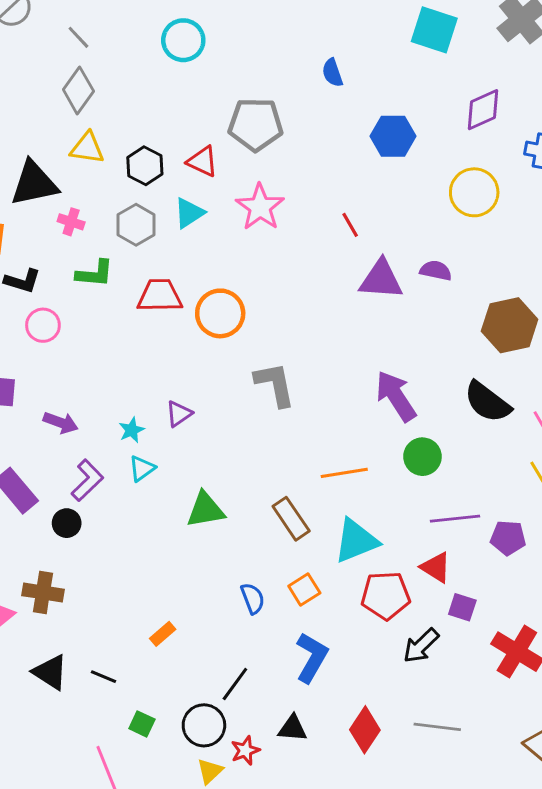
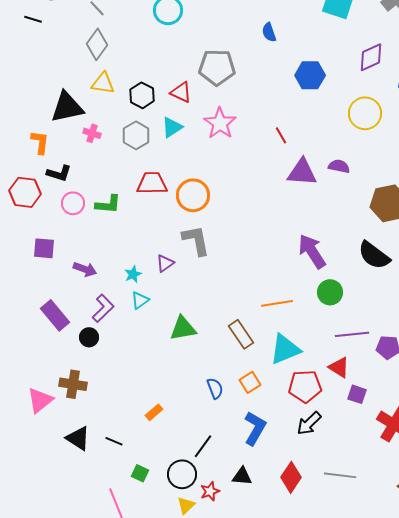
green L-shape: (95, 274) -> (108, 204), moved
gray L-shape: (275, 384) -> (196, 240), moved
black arrow: (421, 646) -> (309, 423), moved

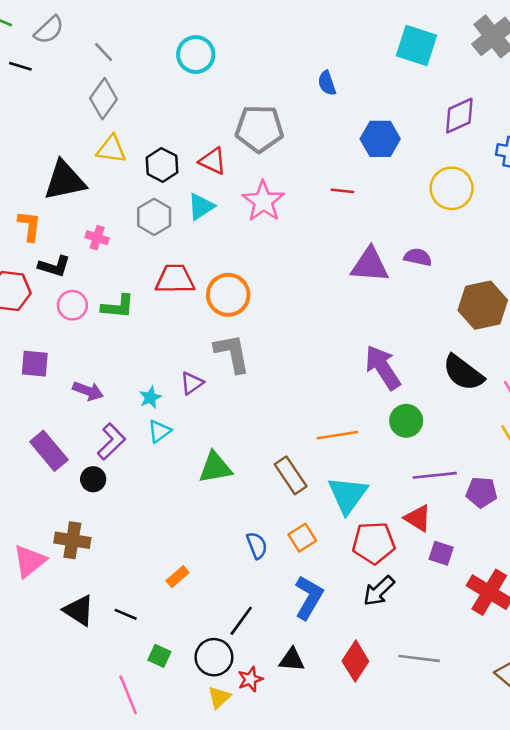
pink cross: (92, 133) -> (97, 238), moved
red line: (281, 135) -> (342, 191), moved, turned -54
cyan triangle: (285, 349) -> (348, 495), turned -32

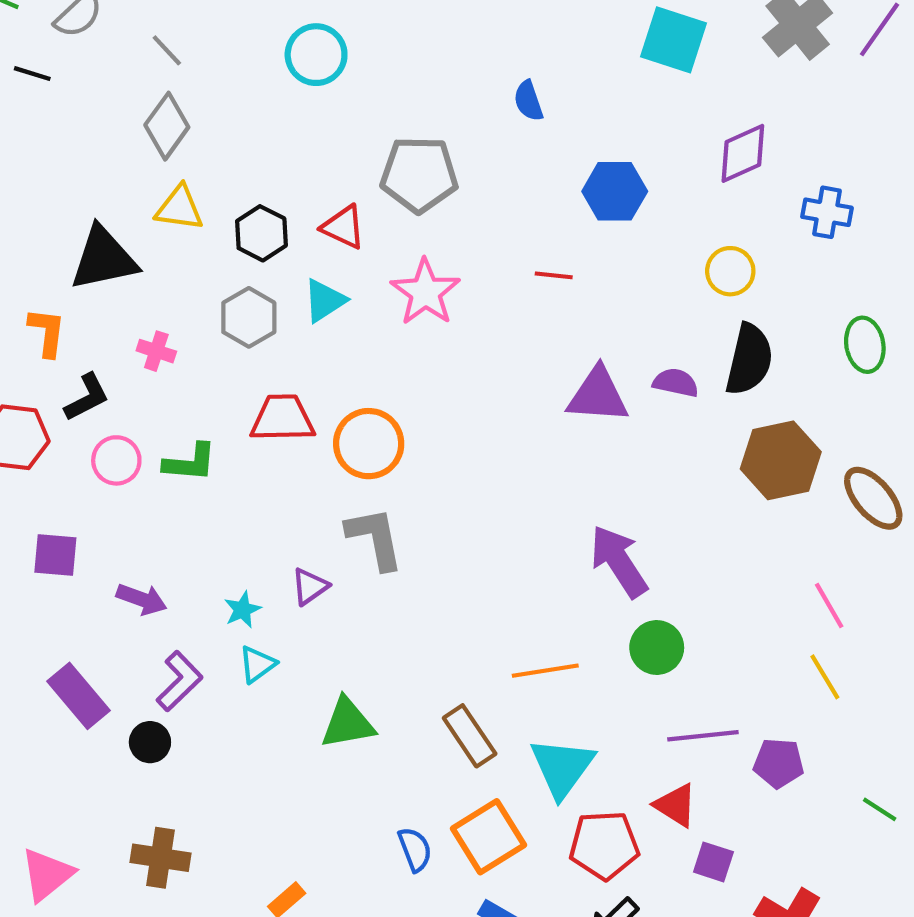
yellow circle: (452, 188) -> (730, 271), size x0.7
black L-shape: (54, 266) -> (87, 397), turned -44
black semicircle: (463, 373) -> (749, 359), moved, turned -114
orange square: (302, 538) -> (488, 837), size x1.6
brown cross: (72, 540) -> (161, 858), moved

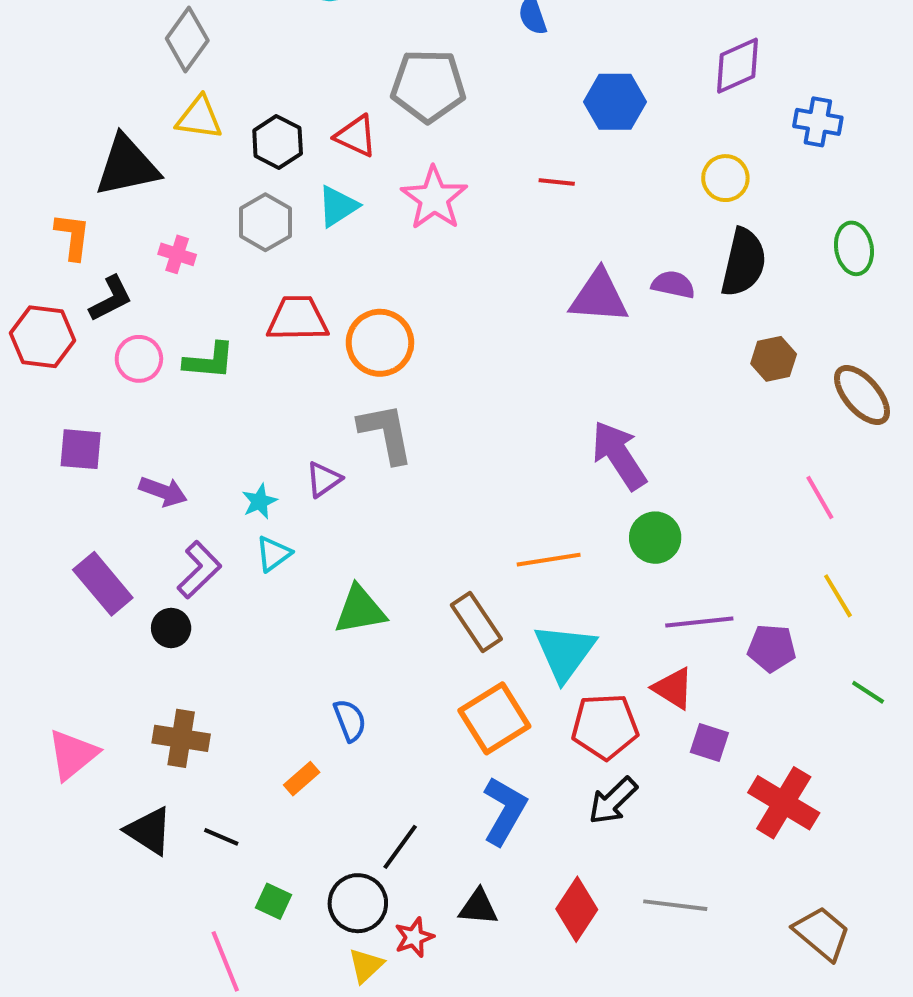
brown hexagon: (781, 460) -> (774, 359), size x0.6
yellow line: (825, 677) -> (838, 596), moved
blue semicircle: (415, 849) -> (350, 720), moved

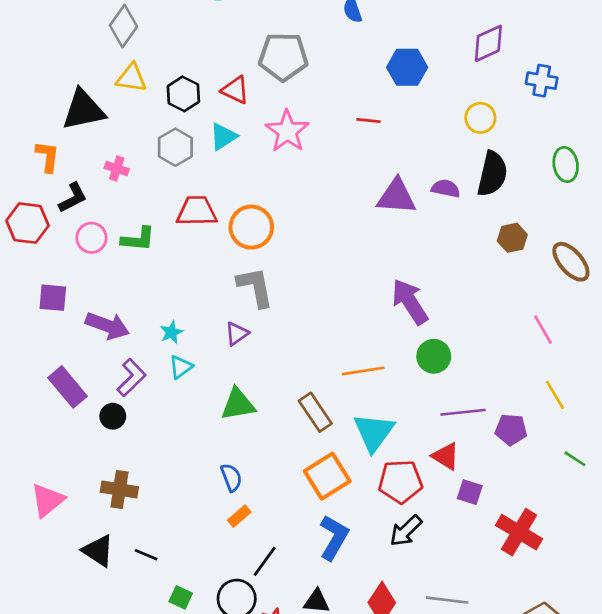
purple triangle: (324, 479) -> (237, 334), moved
purple arrow: (163, 491) -> (107, 326), size x1.4
orange rectangle: (302, 779) -> (239, 516), moved

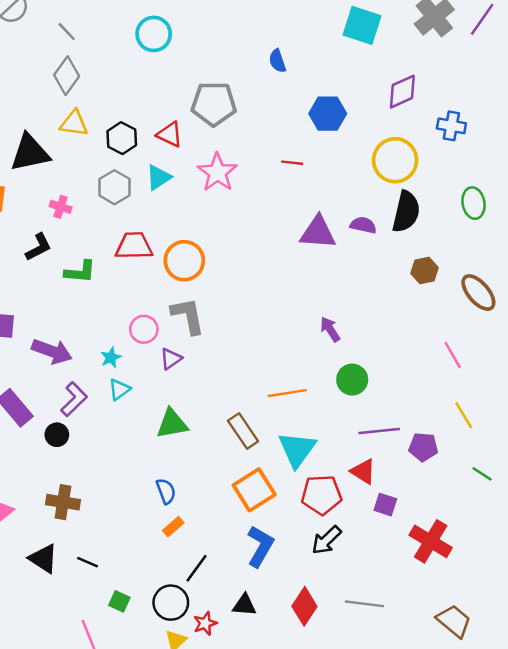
yellow circle: (480, 118) -> (395, 160), size x1.6
black L-shape: (73, 198) -> (38, 247), moved
pink circle: (91, 238) -> (144, 329), moved
purple arrow: (410, 302) -> (330, 329), size x0.6

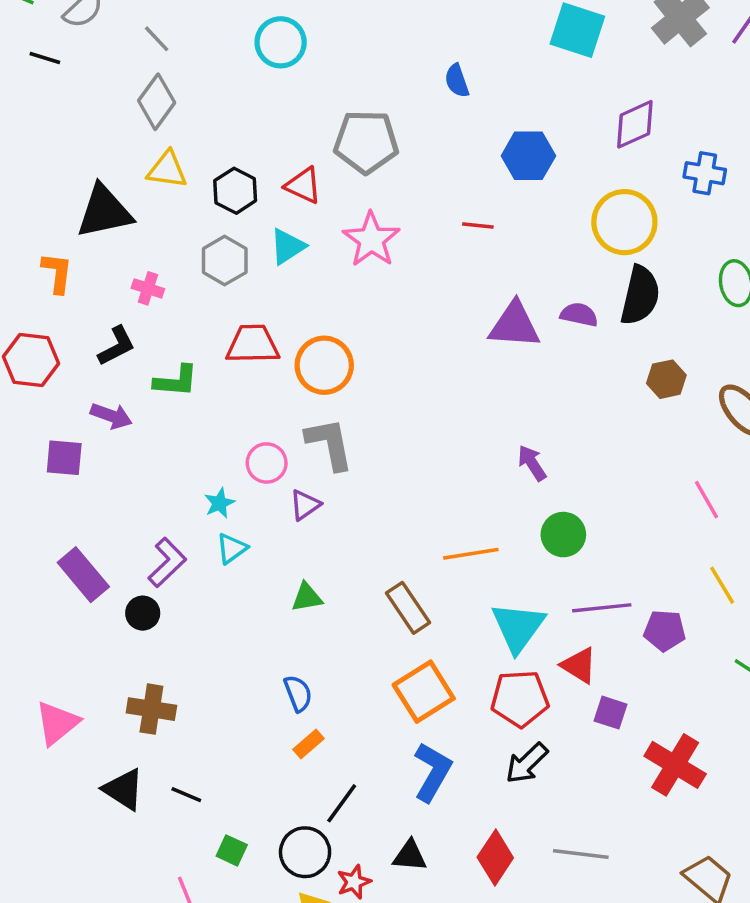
purple arrow: (52, 351) -> (111, 416), moved, size x0.7
green triangle: (172, 424) -> (307, 597), size x0.7
cyan triangle: (297, 449) -> (518, 627), moved

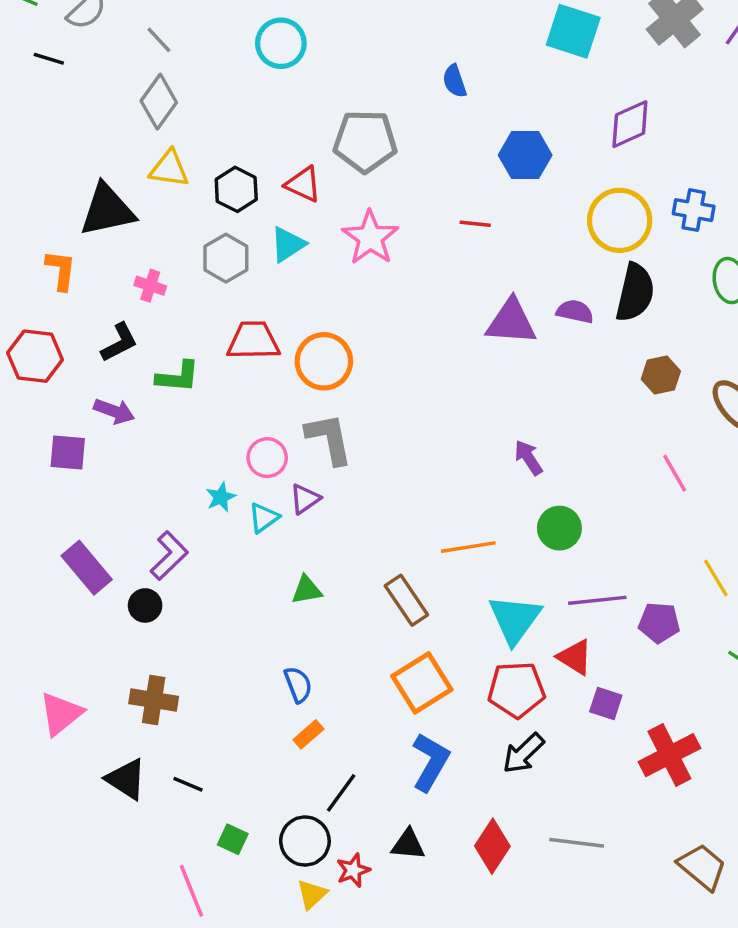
blue cross: (705, 173) -> (694, 210), moved
pink line: (706, 500) -> (675, 473), moved
cyan triangle: (232, 548) -> (264, 518), moved
red cross: (675, 765) -> (669, 755), turned 32

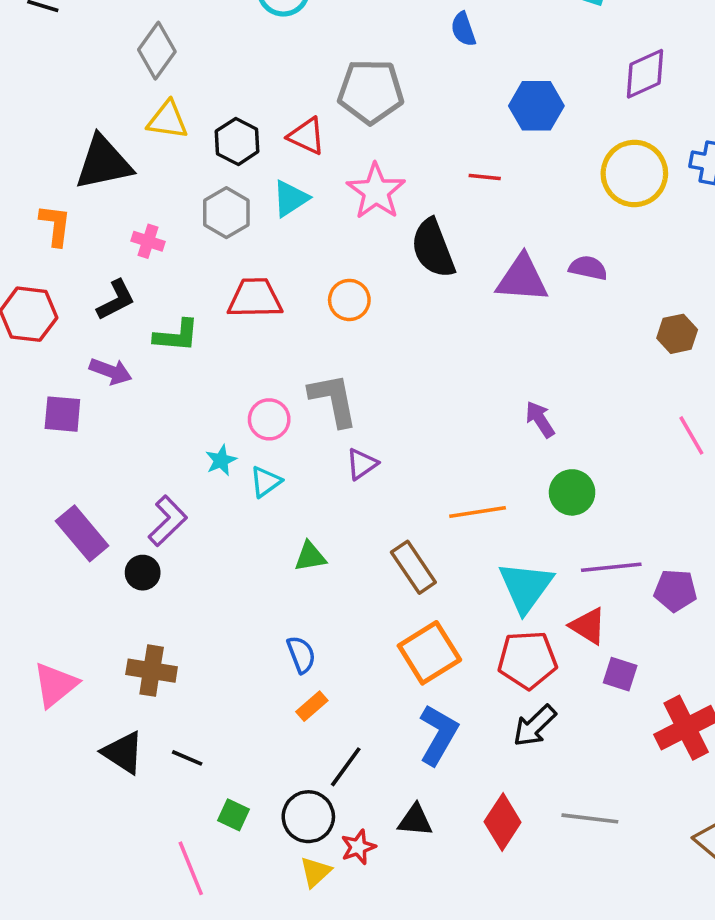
black semicircle: (635, 293) -> (433, 248), moved, turned 146
orange circle: (324, 361) -> (349, 300), moved, size x0.7
purple triangle: (305, 499) -> (362, 464), moved

